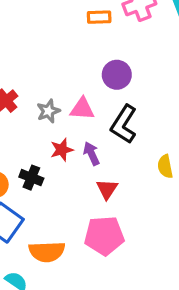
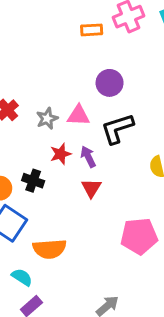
black L-shape: (124, 124) -> (117, 129), turned 42
red triangle: (107, 189) -> (91, 188), moved
pink pentagon: (104, 236) -> (139, 236), moved

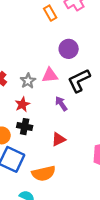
orange rectangle: (92, 30) -> (50, 13), turned 72
red star: (61, 154) -> (22, 104), moved
red triangle: (91, 188) -> (59, 139), moved, turned 40

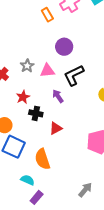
gray star: (28, 81) -> (27, 66), moved
black cross: (25, 127) -> (36, 113), moved
orange semicircle: (44, 173) -> (42, 159), turned 85

